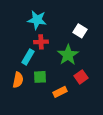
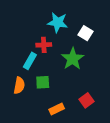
cyan star: (37, 20) -> (58, 22), moved
red square: (81, 77) -> (87, 100), moved
orange rectangle: (60, 92) -> (57, 109), moved

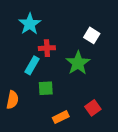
cyan star: (58, 22) -> (30, 24), moved, turned 30
orange semicircle: (19, 85) -> (12, 100), moved

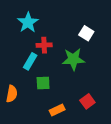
green star: (78, 63) -> (73, 59), turned 30

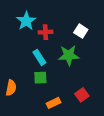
red cross: (44, 45) -> (45, 32), moved
cyan rectangle: (30, 61) -> (39, 57), moved, turned -63

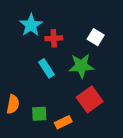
green square: (40, 78) -> (39, 114), moved
red square: (82, 95) -> (90, 99), moved, size x1.5

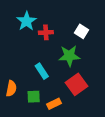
cyan rectangle: (47, 68) -> (42, 71), moved

